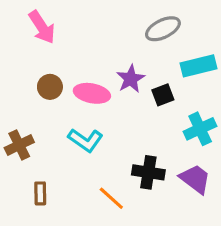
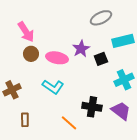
pink arrow: (42, 27) -> (26, 32), moved

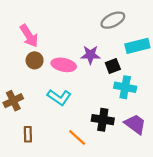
purple star: (81, 49) -> (90, 55), turned 30
cyan cross: (124, 80) -> (125, 87), moved, turned 36

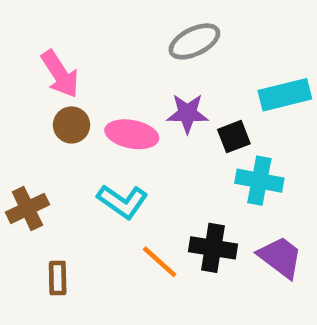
gray ellipse: (113, 20) -> (194, 41), moved
orange line: (77, 138) -> (160, 262), moved

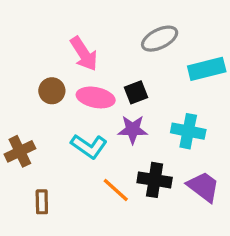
gray ellipse: (194, 41) -> (160, 39), moved
pink arrow: (60, 74) -> (84, 54), moved
purple star: (187, 113) -> (133, 129), moved
black square: (234, 137) -> (136, 92), moved

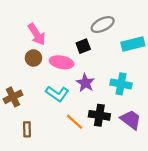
pink arrow: (84, 54) -> (37, 34), moved
black square: (136, 92) -> (83, 46), moved
purple star: (133, 129) -> (85, 83), turned 30

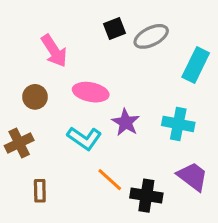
cyan rectangle: (133, 44) -> (196, 65), turned -50
black square: (83, 46) -> (115, 28), moved
brown circle: (33, 58) -> (35, 97), moved
black cross: (99, 115) -> (146, 196), moved

